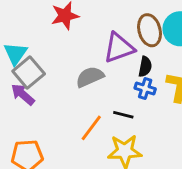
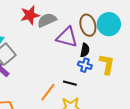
purple triangle: (119, 48) -> (67, 37), turned 35
gray semicircle: (90, 77) -> (47, 20), moved

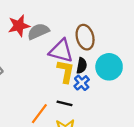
cyan circle: (109, 24) -> (109, 67), moved
yellow L-shape: (107, 64) -> (66, 71), moved
blue cross: (85, 65) -> (82, 83), turned 32

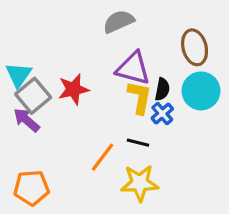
red star: (19, 26) -> (73, 89), moved
gray semicircle: (38, 31) -> (119, 22), moved
brown ellipse: (85, 37) -> (195, 47), moved

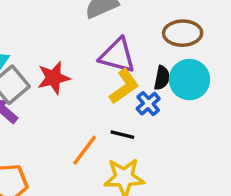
brown ellipse: (195, 47) -> (183, 33), turned -76
black semicircle: (162, 89) -> (162, 78), moved
yellow L-shape: (140, 97) -> (124, 86), turned 44

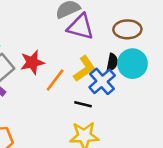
purple triangle: (117, 55) -> (80, 27), moved
blue cross: (148, 104) -> (102, 81), size x1.5
orange line: (85, 150) -> (55, 80), moved

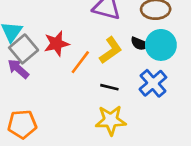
black semicircle: (112, 62) -> (140, 44), turned 102
blue cross: (102, 81) -> (153, 83), moved

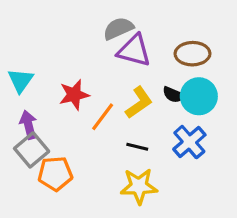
gray square: (24, 49) -> (32, 150), moved
purple arrow: (18, 69) -> (28, 125), turned 35
orange pentagon: (22, 124) -> (55, 174), moved

